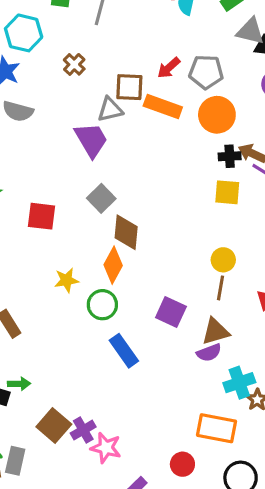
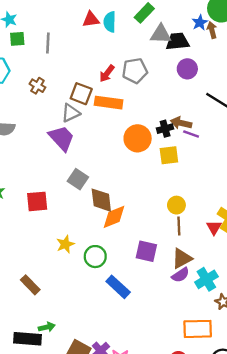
brown square: (129, 87) -> (81, 94), turned 30
orange circle: (217, 115) -> (138, 138), moved
orange diamond: (113, 265) -> (114, 217), moved, turned 52
cyan cross: (239, 383) -> (206, 279), moved

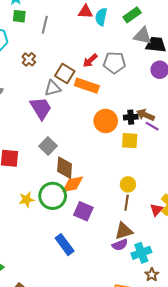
purple square: (146, 251) -> (83, 211), moved
green circle: (95, 257) -> (53, 196), moved, size x1.4

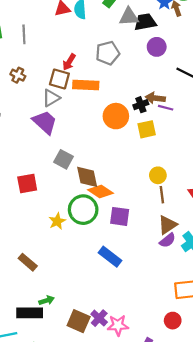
red arrow: (90, 60) -> (69, 62), moved
orange diamond: (73, 184) -> (100, 192), turned 60

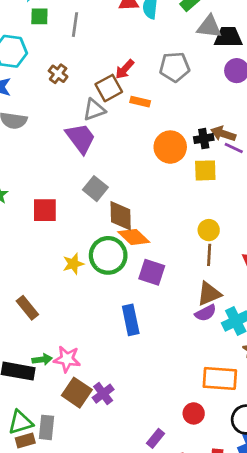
brown square: (59, 79) -> (109, 88), turned 35
orange rectangle: (86, 85) -> (140, 102), size x0.6
blue rectangle: (110, 257) -> (131, 320), turned 30
pink star: (118, 325) -> (67, 359), moved

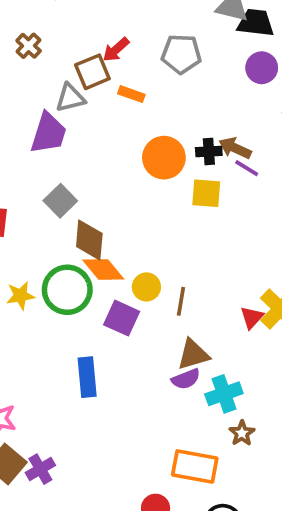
purple trapezoid: (81, 138) -> (48, 133), turned 48
yellow circle: (209, 230) -> (146, 287), moved
brown line: (209, 255) -> (181, 301), moved

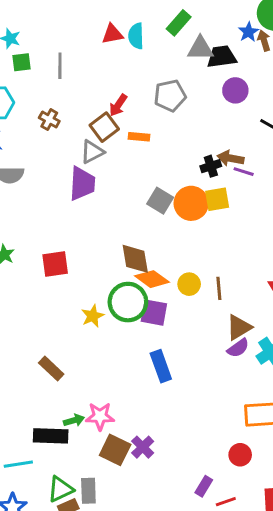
orange circle: (164, 158) -> (191, 203), moved
gray square: (60, 201) -> (160, 201), moved
purple square: (122, 318) -> (154, 313), moved

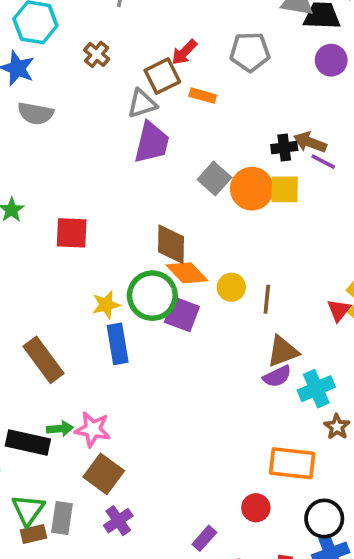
purple trapezoid: (82, 184) -> (152, 143), moved
blue rectangle: (161, 366) -> (118, 344), moved
brown rectangle: (51, 368) -> (43, 360), size x1.4
purple cross: (143, 447) -> (118, 521), moved
green triangle: (60, 489) -> (28, 510), turned -40

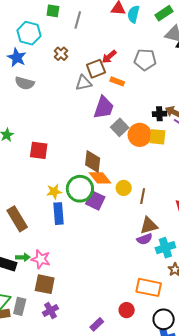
purple trapezoid: (152, 143) -> (104, 108), moved
brown square: (104, 474) -> (45, 284), turned -30

